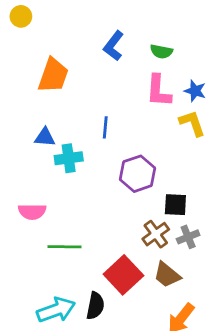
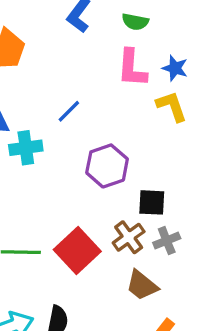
blue line: (105, 127) -> (69, 111), turned 40
red square: (123, 275) -> (77, 250), moved

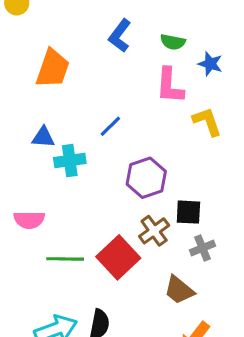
blue star: (175, 68) -> (210, 64), moved
brown cross: (129, 237) -> (154, 231), moved

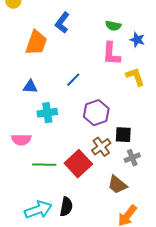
blue L-shape: (120, 36) -> (62, 23), moved
cyan cross: (70, 161) -> (47, 113), moved

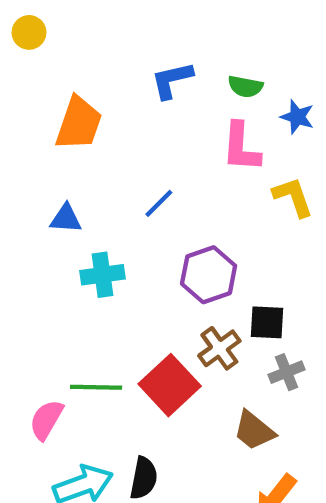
blue L-shape: (62, 23) -> (172, 80), moved, turned 40
pink semicircle: (21, 140) -> (46, 420), moved, turned 120

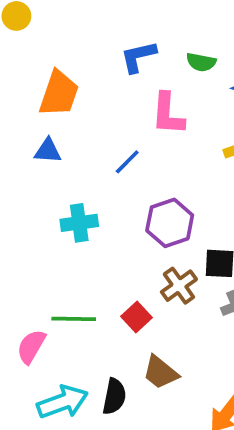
pink L-shape: (241, 147) -> (168, 114), moved
blue triangle: (66, 219) -> (48, 151), moved
red square: (170, 385) -> (136, 317), size x0.6
brown trapezoid: (254, 431) -> (160, 372), moved

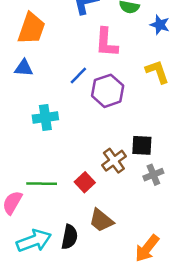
purple hexagon: (170, 223) -> (108, 91), moved

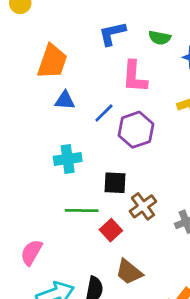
blue triangle: (24, 68) -> (65, 100), moved
black square: (142, 145) -> (115, 183), moved
green line: (42, 184) -> (82, 211), moved

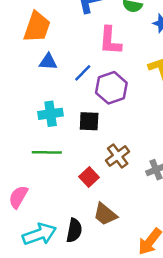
black square: (115, 183) -> (89, 121), moved
green line: (82, 211) -> (47, 152), moved

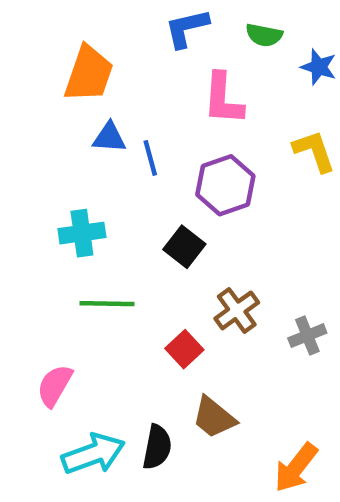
blue line: (83, 73) -> (150, 158), moved, turned -60
cyan cross: (51, 114) -> (82, 233), moved
black square: (89, 121) -> (184, 247), turned 35

